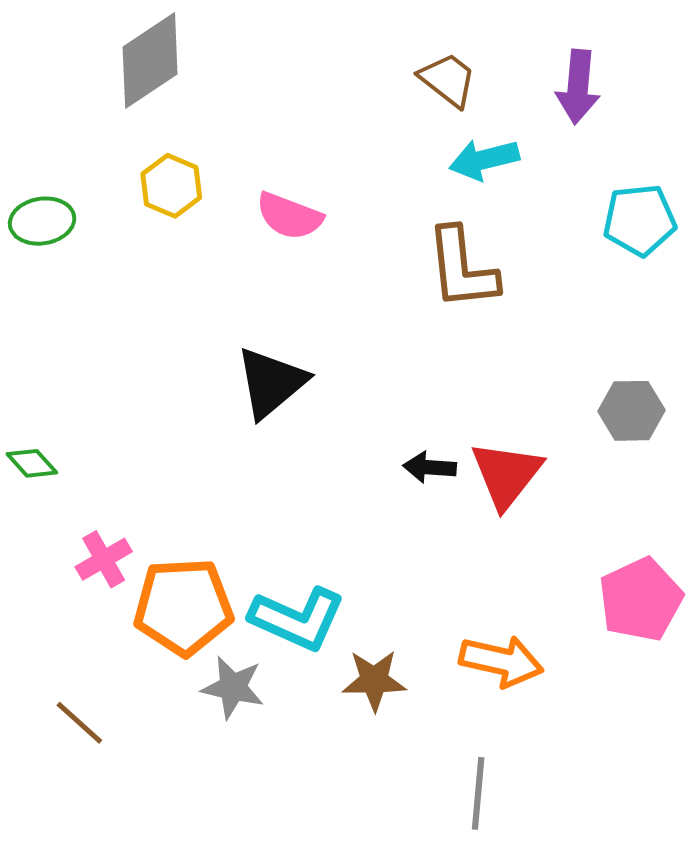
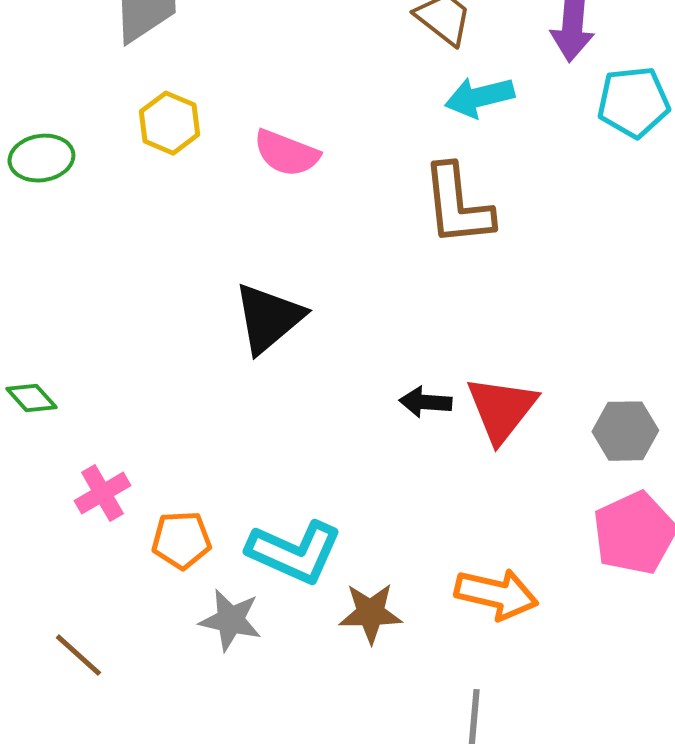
cyan pentagon: (640, 220) -> (633, 102), moved
gray hexagon: (632, 411) -> (625, 431), moved
orange pentagon: (183, 607) -> (181, 540), size x0.6

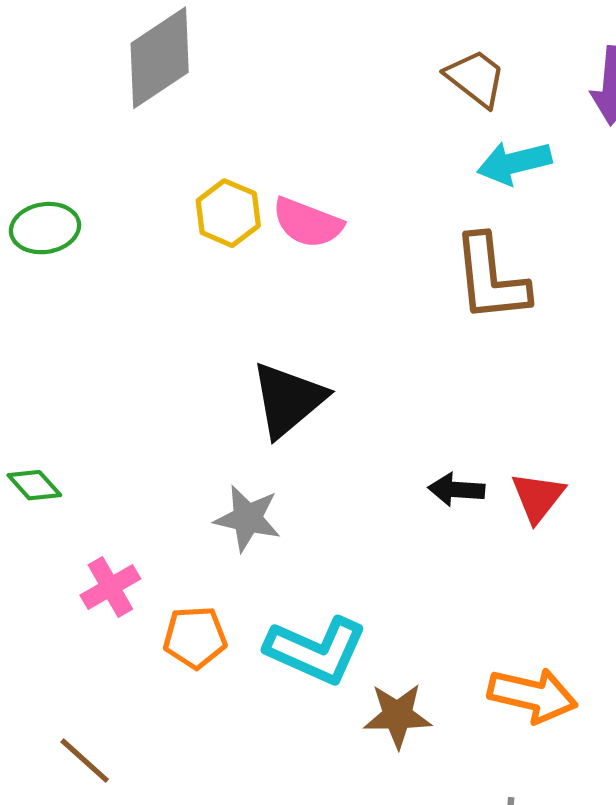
yellow hexagon: (169, 123) -> (228, 213), moved
red triangle: (501, 409) -> (538, 497), size x0.7
gray star: (230, 620) -> (247, 518), moved

